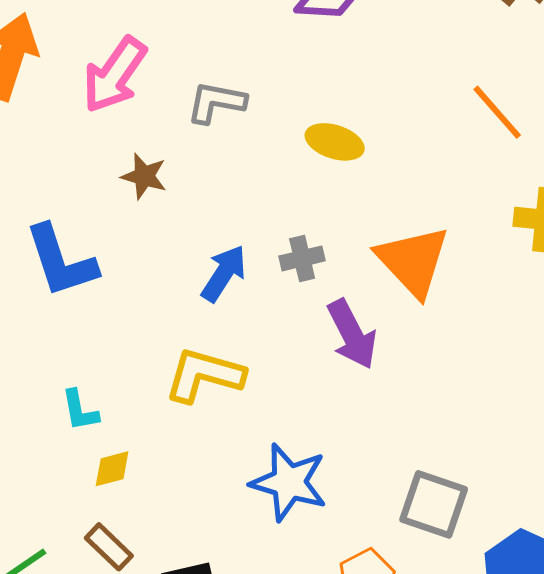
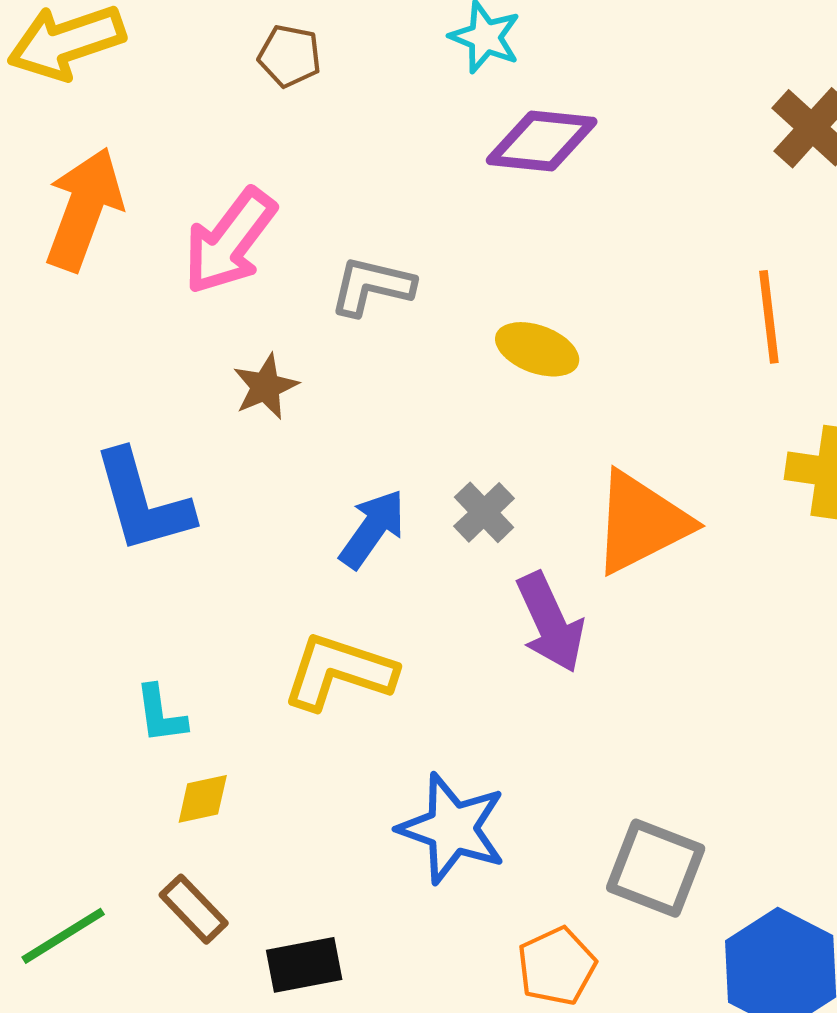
orange line: (497, 112) -> (769, 317), turned 32
brown star: (144, 176) -> (265, 387), turned 30
gray cross: (302, 258) -> (484, 512), turned -33
orange triangle: (413, 261) -> (641, 523), turned 44

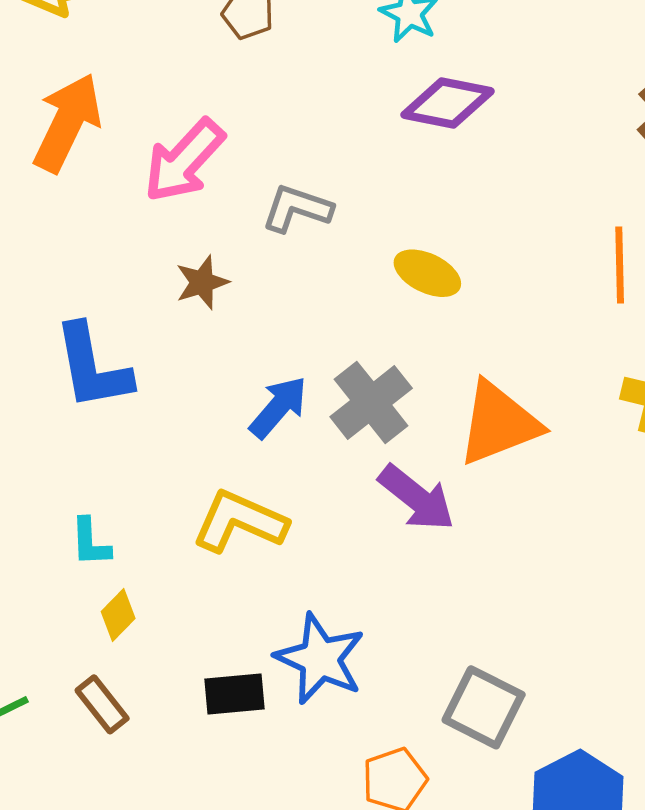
gray cross: (484, 512) -> (371, 403), size x1.6
purple arrow: (550, 622) -> (417, 498), turned -32
yellow diamond: (203, 799) -> (118, 615), turned -39
black rectangle: (304, 965) -> (234, 694), moved

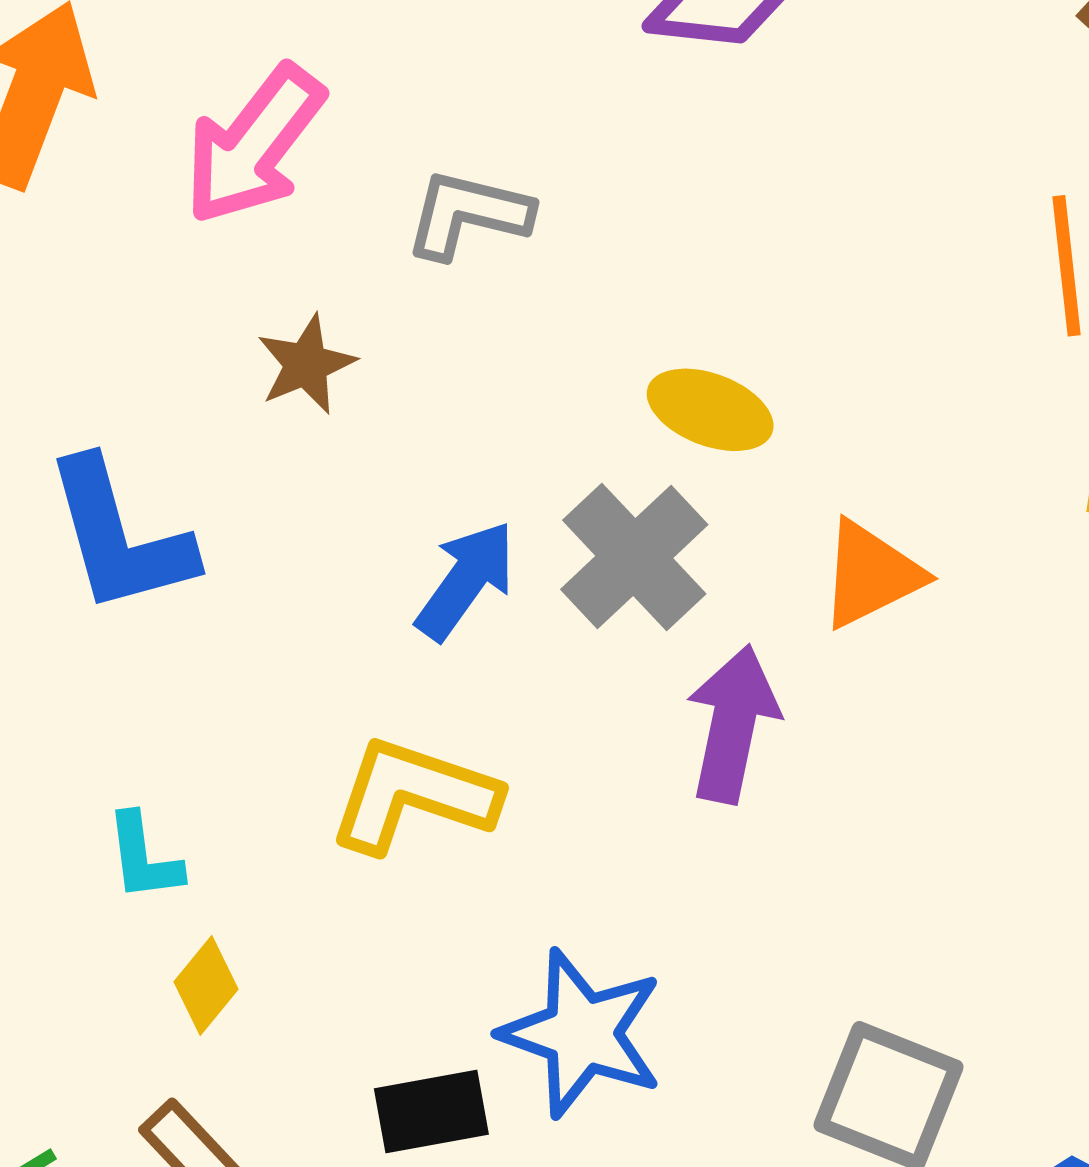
yellow ellipse: (427, 273) -> (710, 410), moved
orange triangle: (499, 423) -> (871, 574), size x0.7
purple arrow: (417, 498) -> (733, 724), turned -112

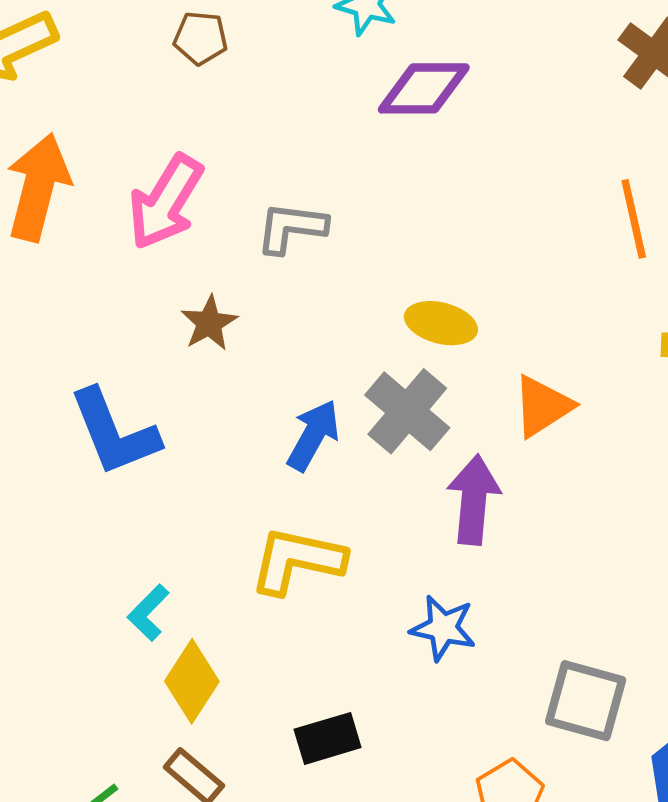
cyan L-shape: (144, 857) -> (148, 613), turned 58
yellow diamond: (206, 985) -> (192, 681), size x1.5
blue star: (582, 1033) -> (443, 628), moved, size x0.7

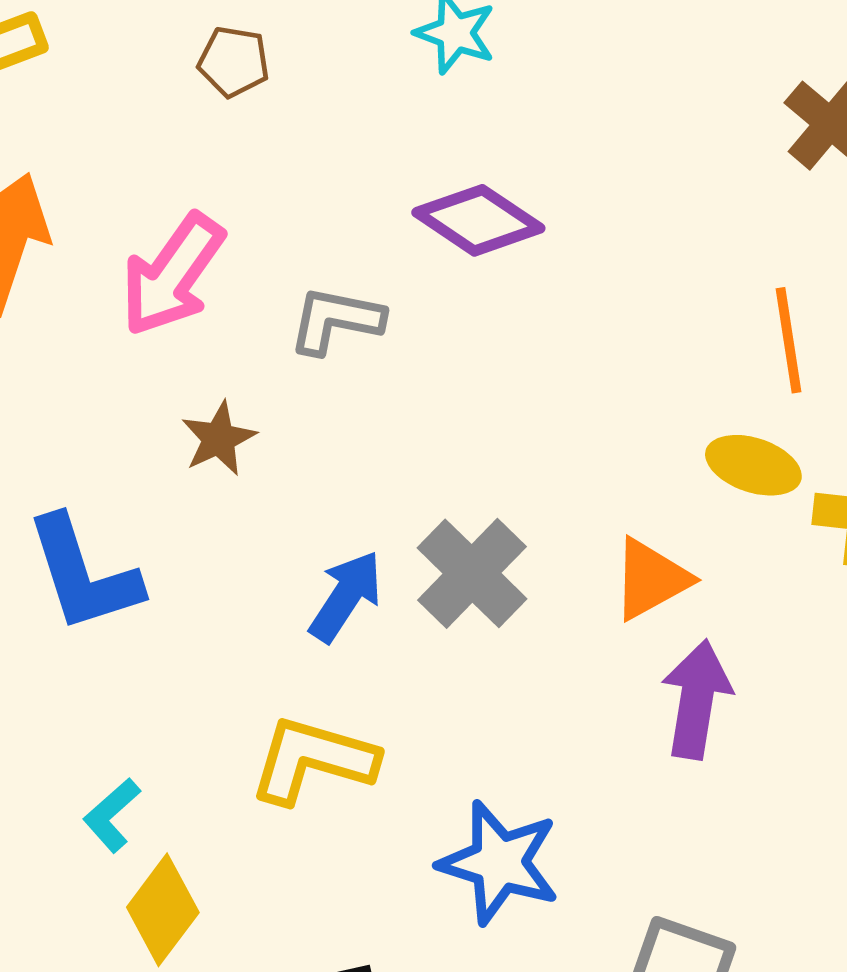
purple diamond: (424, 88) -> (478, 220), moved, turned 30
yellow ellipse: (441, 323) -> (753, 465), moved
purple arrow: (474, 500) -> (697, 699), moved
blue star: (443, 628) -> (499, 863), size x1.4

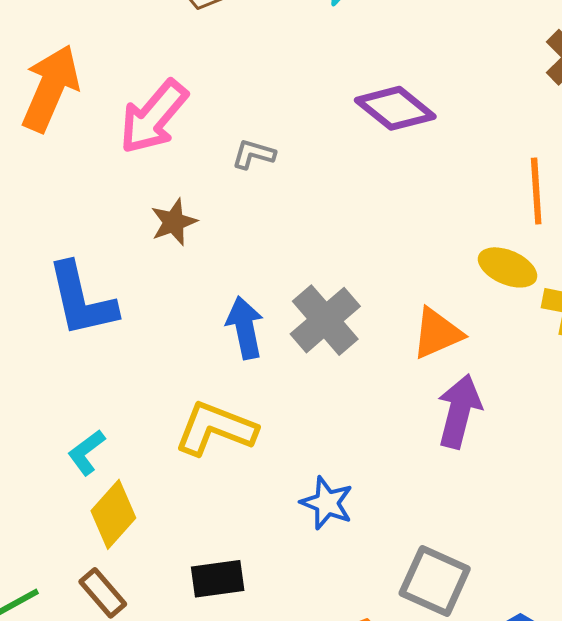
purple diamond: (478, 220) -> (395, 108), moved
gray L-shape: (336, 320) -> (254, 154), size x0.7
blue arrow: (346, 596) -> (245, 328), turned -50
blue star: (499, 863) -> (327, 503), size x0.7

